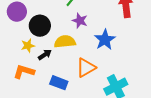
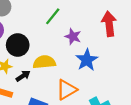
purple star: (80, 21) -> (73, 37), moved

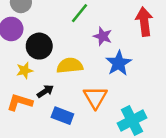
black arrow: (23, 76) -> (45, 91), moved
orange triangle: (67, 90) -> (95, 97), turned -30

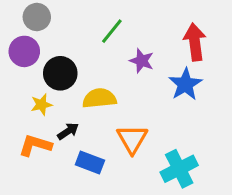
blue star: (119, 63) -> (185, 84), moved

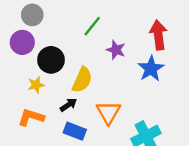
yellow semicircle: (99, 98) -> (82, 80), turned 120
black arrow: (68, 131) -> (68, 105), moved

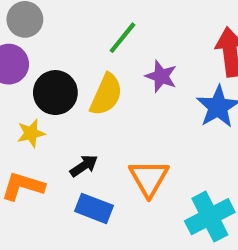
yellow semicircle: (82, 80) -> (106, 95), moved

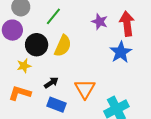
green line: (122, 38) -> (53, 16), moved
purple star: (161, 76) -> (100, 22), moved

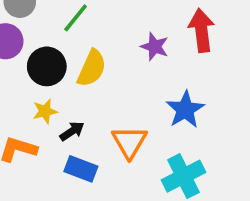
purple star: (100, 22) -> (155, 47), moved
blue star: (121, 52) -> (185, 110), moved
yellow star: (24, 66) -> (45, 111), moved

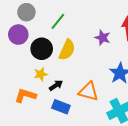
orange triangle: (129, 142) -> (88, 91), turned -45

